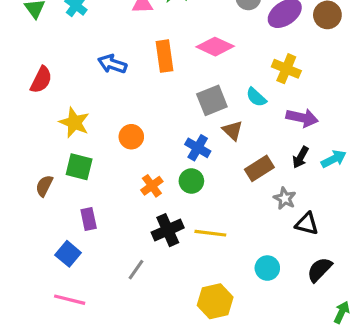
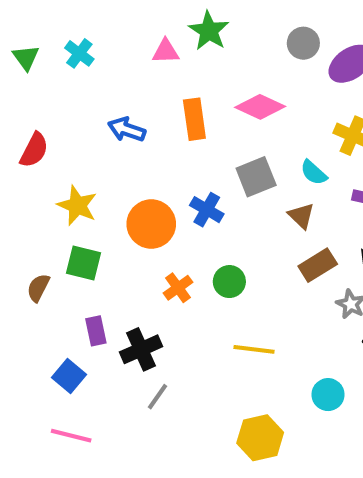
brown triangle: (233, 130) -> (301, 216), moved
orange circle: (131, 137) -> (151, 224), size x1.5
blue cross: (198, 148) -> (207, 210), moved
black cross: (168, 230) -> (141, 349), moved

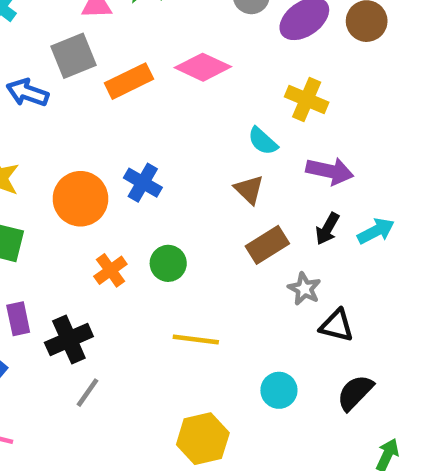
orange rectangle: (194, 119) -> (129, 81), turned 72
blue arrow: (127, 129) -> (27, 93), moved
gray square: (256, 177) -> (74, 56), moved

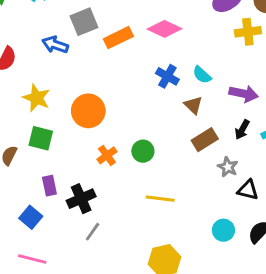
yellow cross: (307, 100) -> (248, 32), moved, turned -30
blue cross: (143, 183) -> (167, 76), moved
cyan circle: (279, 390) -> (223, 230), moved

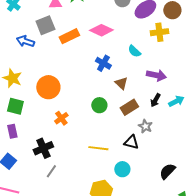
cyan semicircle: (202, 75) -> (134, 51), moved
green circle: (143, 151) -> (99, 105), moved
purple rectangle: (49, 186) -> (12, 131), moved
black triangle: (248, 190) -> (131, 142), moved
cyan circle: (223, 230) -> (122, 169), moved

